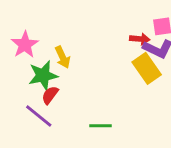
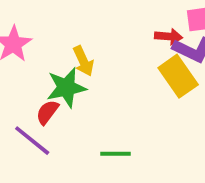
yellow arrow: (63, 57) -> (83, 61), moved
green star: (43, 75) -> (66, 88), moved

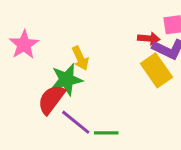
red semicircle: (47, 112) -> (51, 99), size x1.5
purple line: (32, 141) -> (76, 122), moved

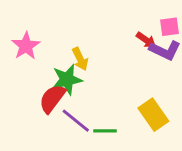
red arrow: (149, 38) -> (146, 40), turned 30
yellow rectangle: (156, 70) -> (153, 115), moved

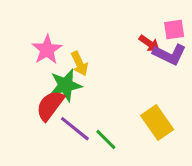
pink star: (26, 46) -> (47, 50), moved
green line: (105, 131) -> (106, 140), turned 45

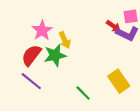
red semicircle: (50, 105) -> (31, 55), moved
purple line: (75, 129) -> (31, 81), moved

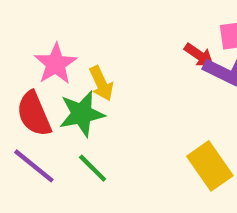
red semicircle: (31, 55) -> (34, 114), turned -60
green line: (83, 93) -> (93, 168), moved

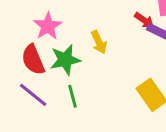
yellow arrow: (101, 83) -> (99, 42), moved
green line: (93, 168) -> (73, 96), turned 30

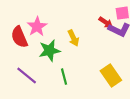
red semicircle: (33, 60) -> (19, 37), moved
green line: (73, 96) -> (64, 77), moved

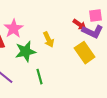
yellow rectangle: (111, 75) -> (85, 53), moved

